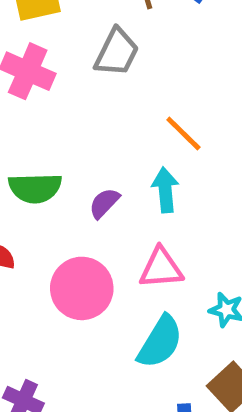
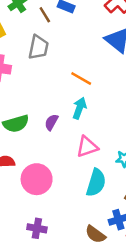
cyan arrow: (165, 190) -> (79, 108), turned 40
pink circle: (82, 288) -> (37, 179), moved

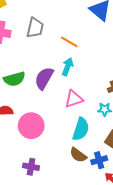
gray trapezoid: (38, 47) -> (35, 28), moved
purple semicircle: (51, 122) -> (44, 78), size x1.6
brown semicircle: (95, 234) -> (78, 155), moved

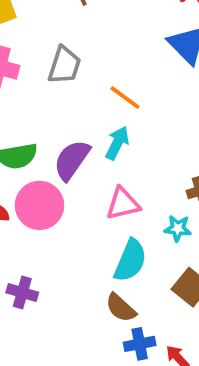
pink circle: (31, 126) -> (39, 205), moved
blue cross: (99, 160) -> (140, 344), moved
purple cross: (31, 167) -> (22, 293), moved

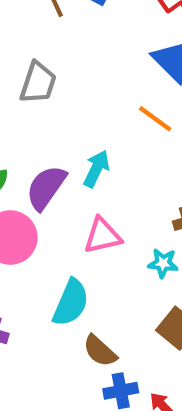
orange line: (125, 98) -> (155, 119), moved
cyan semicircle: (130, 260) -> (71, 303), moved

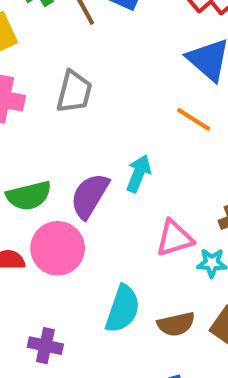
pink triangle: (102, 236) -> (174, 238), moved
brown semicircle: (100, 351) -> (176, 324), moved, turned -51

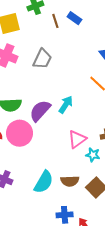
pink triangle: (174, 238) -> (77, 139), turned -30
cyan semicircle: (123, 309) -> (44, 182), moved

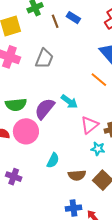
cyan arrow: (66, 105) -> (69, 101), turned 96
pink triangle: (77, 139) -> (90, 125), moved
cyan semicircle: (44, 182) -> (53, 160), moved, size x0.7

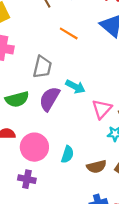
gray trapezoid: (44, 59) -> (42, 67), moved
orange line: (99, 80) -> (69, 33), moved
pink circle: (26, 131) -> (34, 147), moved

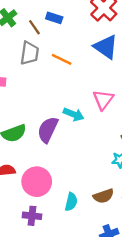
gray trapezoid: (42, 67) -> (29, 53), moved
pink triangle: (102, 109) -> (103, 100), moved
cyan semicircle: (67, 154) -> (71, 202), moved

